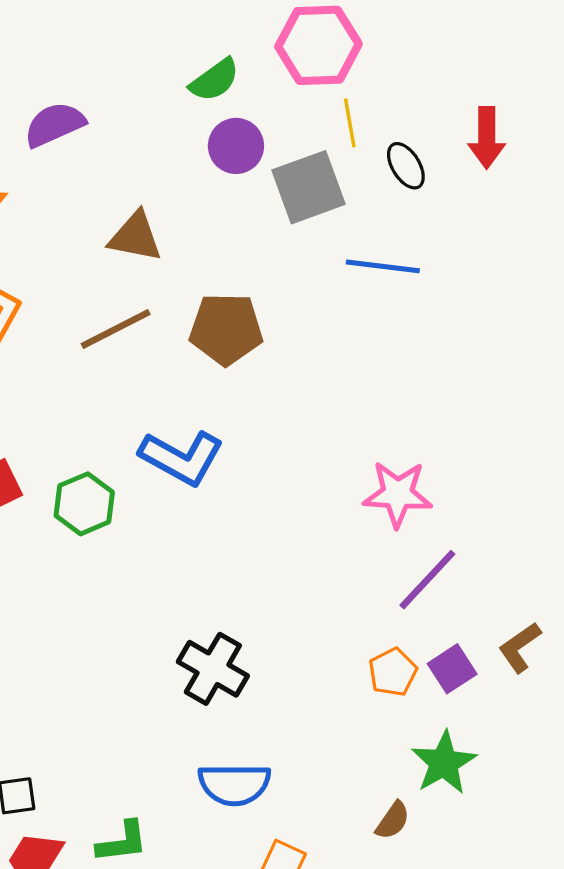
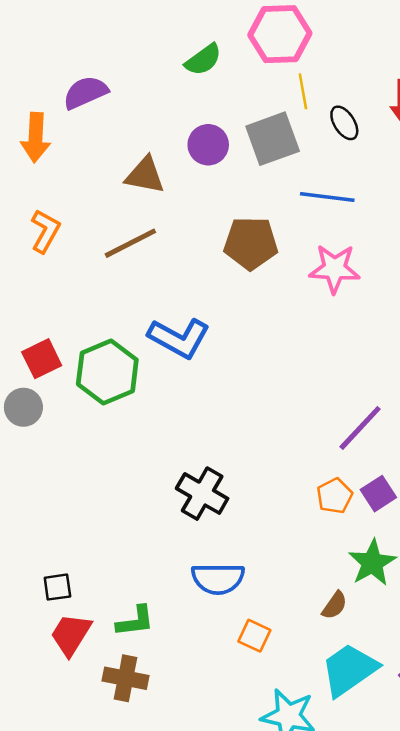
purple circle: (236, 146) -> (208, 145), moved
brown pentagon: (226, 329) -> (251, 243), moved
pink star: (398, 494) -> (335, 269), moved
green hexagon: (84, 504) -> (107, 372), size x1.4

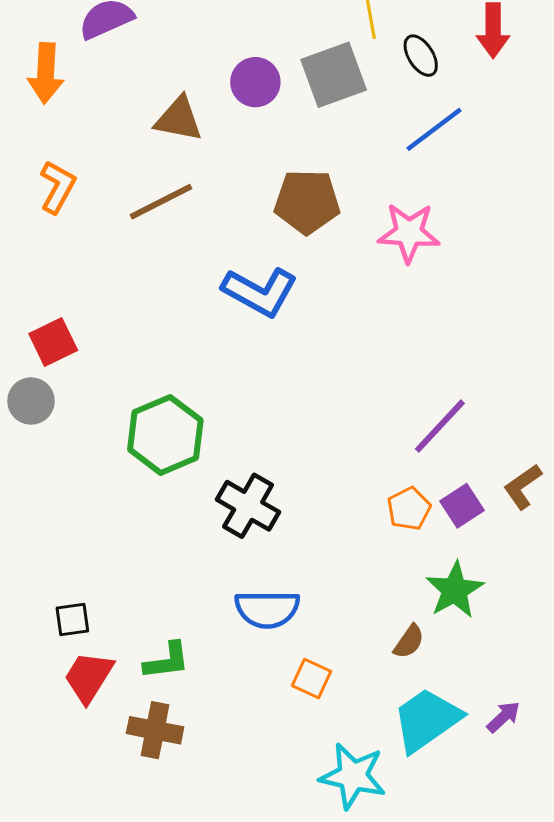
blue line: (327, 197) -> (434, 129), moved, turned -44
blue L-shape: (179, 338) -> (260, 292), moved
green hexagon: (107, 372) -> (165, 435), moved

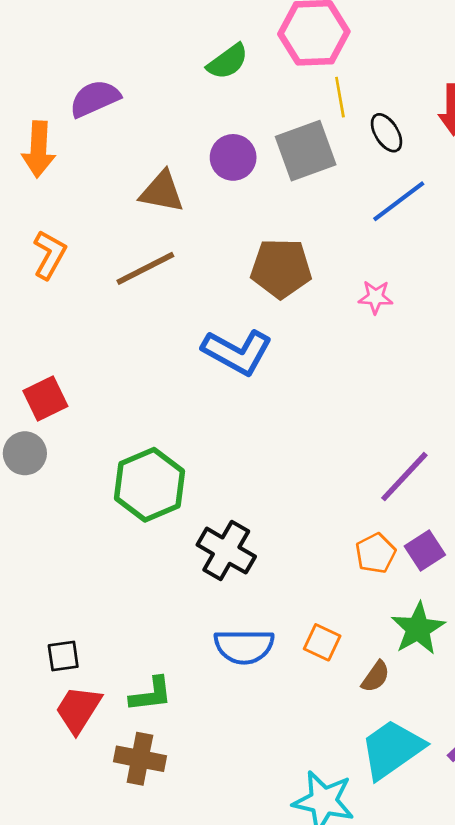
pink star: (409, 233) -> (376, 297), size x0.6
orange square: (311, 679) -> (322, 642), moved

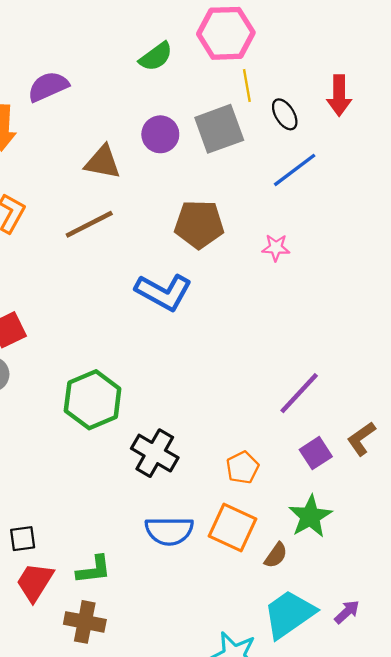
orange pentagon: (376, 553) -> (243, 468), moved
orange square: (322, 642) -> (233, 527), size x1.6

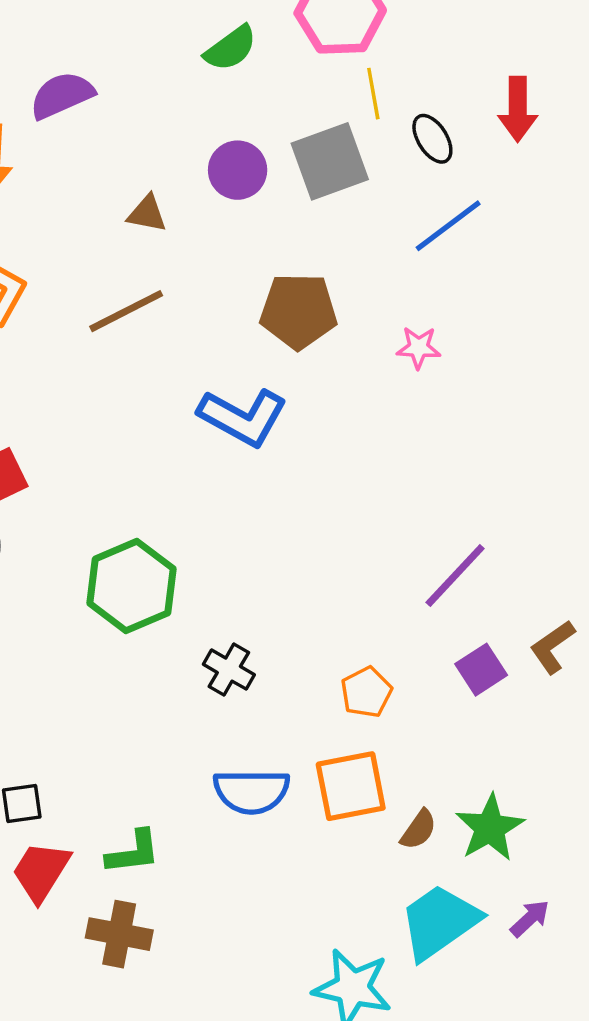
brown triangle: (103, 162) -> (147, 214), size x0.7
black cross: (155, 453) -> (229, 670), size x0.7
green star: (310, 516) -> (490, 828), moved
orange square: (233, 527) -> (351, 786), turned -36

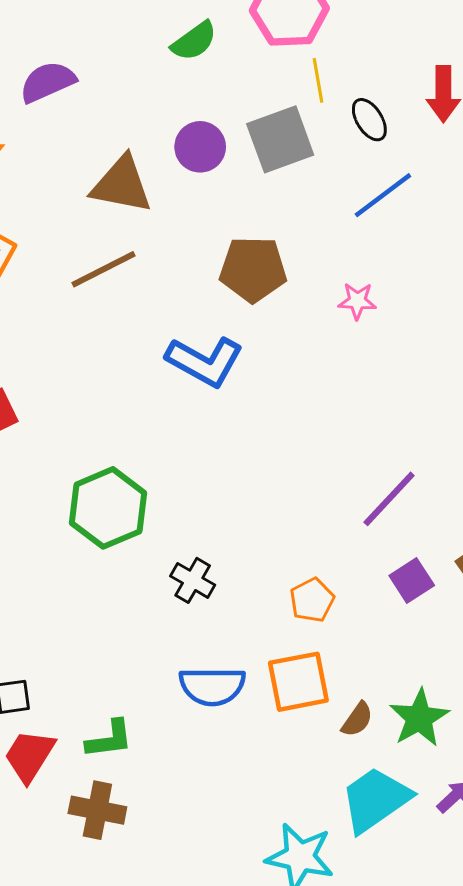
brown triangle: (147, 214) -> (122, 185), size x1.8

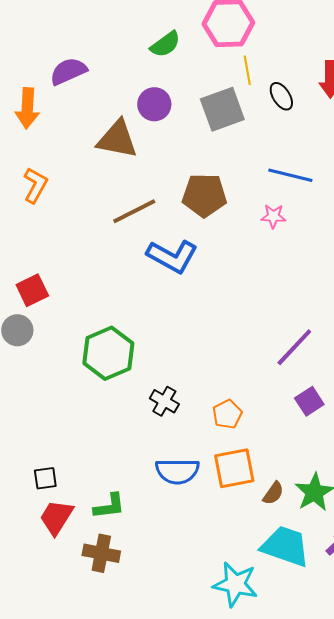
purple circle: (200, 147) -> (154, 104), moved
blue line: (383, 195) -> (290, 175), moved, turned 51
brown line: (103, 269) -> (134, 211), moved
orange pentagon: (312, 600) -> (227, 414), moved
cyan trapezoid: (375, 800) -> (285, 546), turned 54

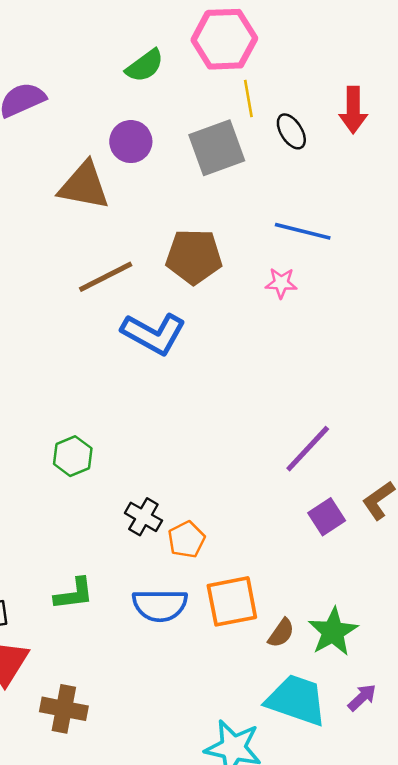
green hexagon: (108, 353) -> (73, 456), size x0.6
orange pentagon: (227, 414) -> (186, 540), moved
green L-shape: (109, 506) -> (74, 594), moved

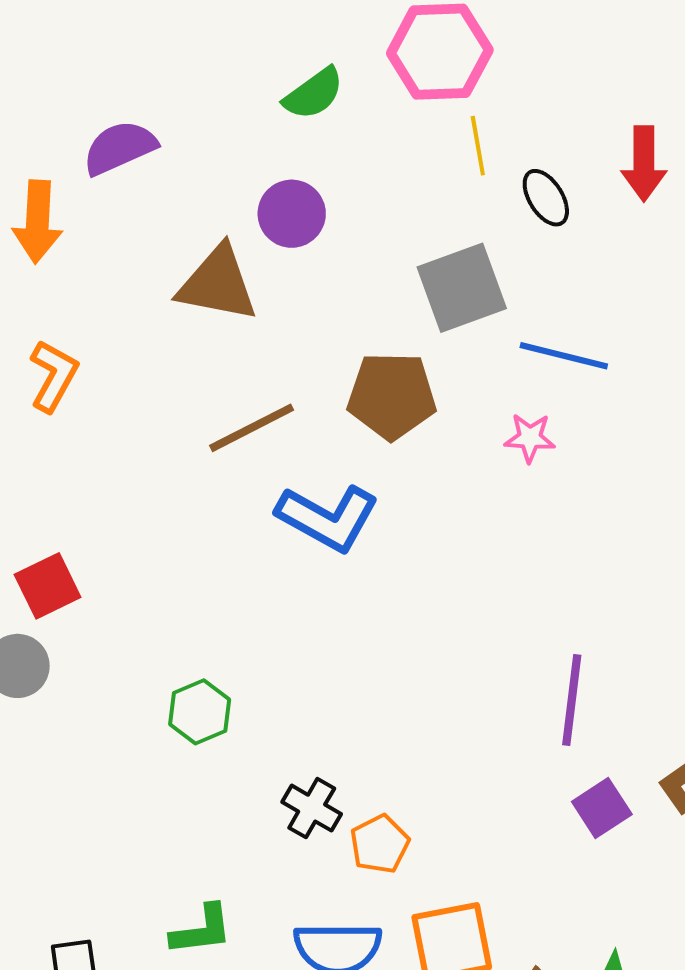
gray square: (217, 148) -> (462, 288), moved
purple line: (308, 449) -> (572, 700), turned -36

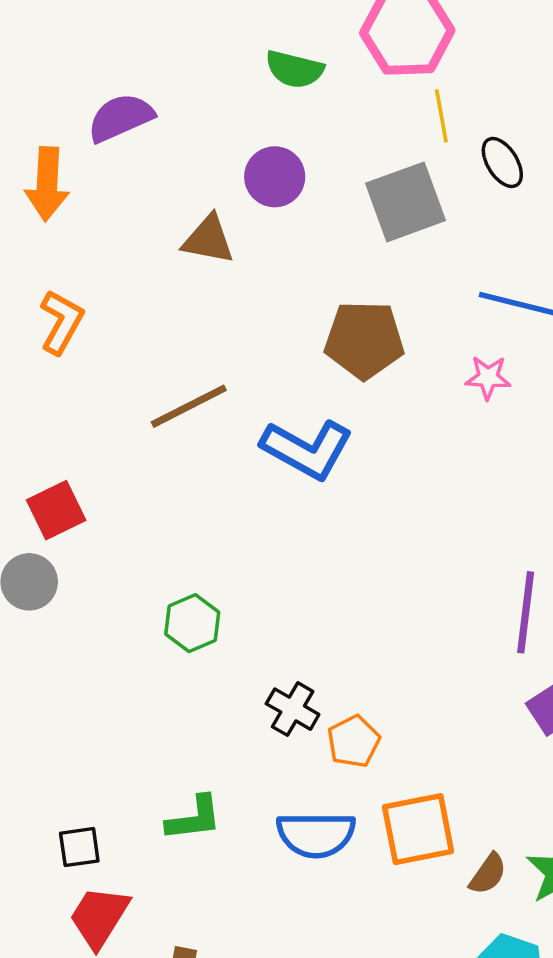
green semicircle: (314, 94) -> (294, 69), turned 50
brown triangle: (218, 284) -> (208, 240), size x0.7
gray square: (462, 288) -> (406, 202), moved
brown line: (252, 428) -> (189, 406), moved

